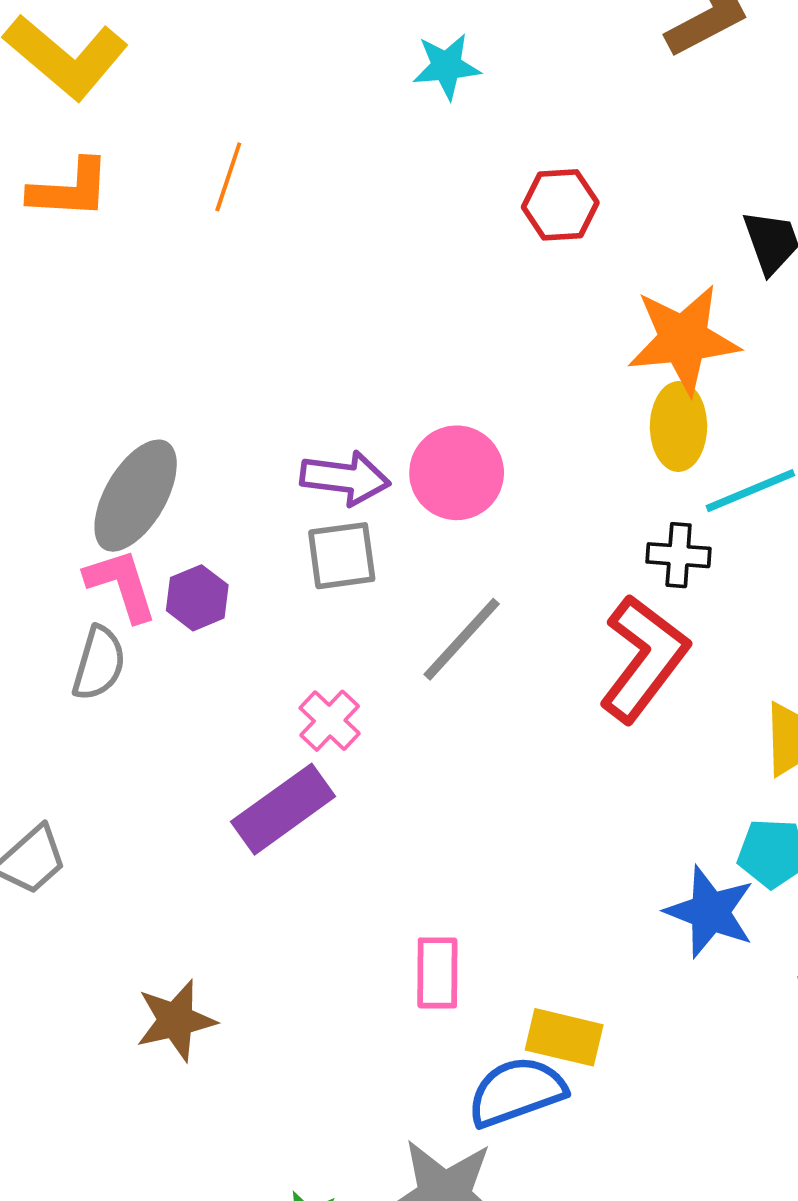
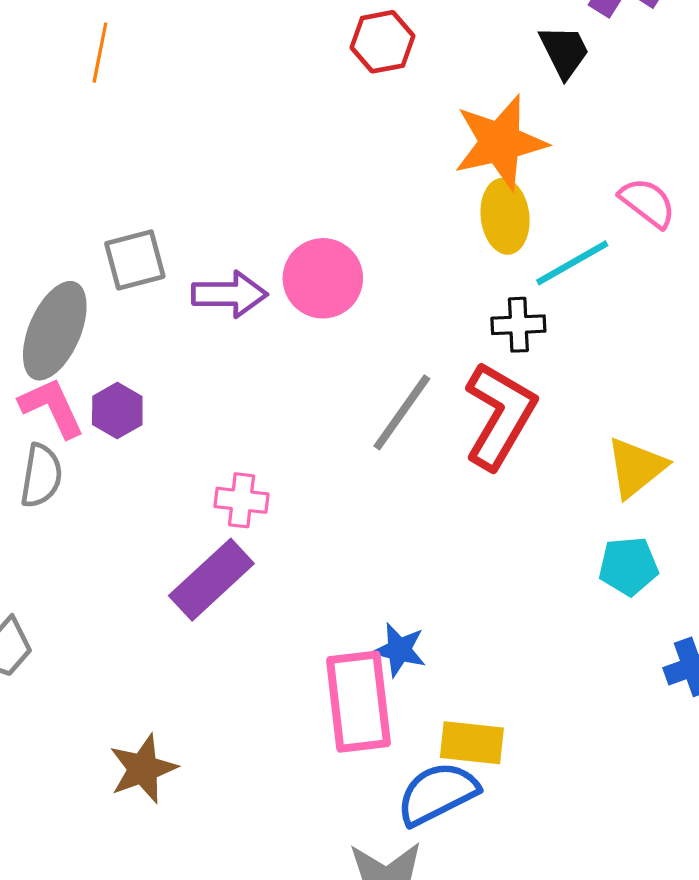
gray square: (342, 556) -> (135, 260), moved
gray line: (462, 639) -> (402, 412), moved
pink cross: (330, 721) -> (242, 500), turned -30
blue star: (710, 912) -> (399, 650), moved, size x0.7
pink rectangle: (437, 973) -> (358, 702), size x1.6

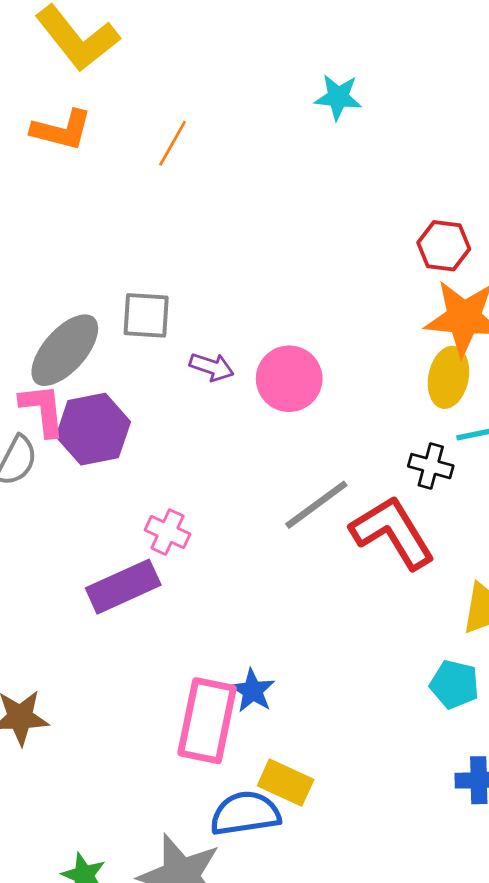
red hexagon: (382, 42) -> (444, 246), moved
purple arrow: (229, 294) -> (212, 367), size x0.7
purple hexagon: (117, 410) -> (93, 429), size x1.6
red L-shape: (500, 415) -> (393, 532), turned -80

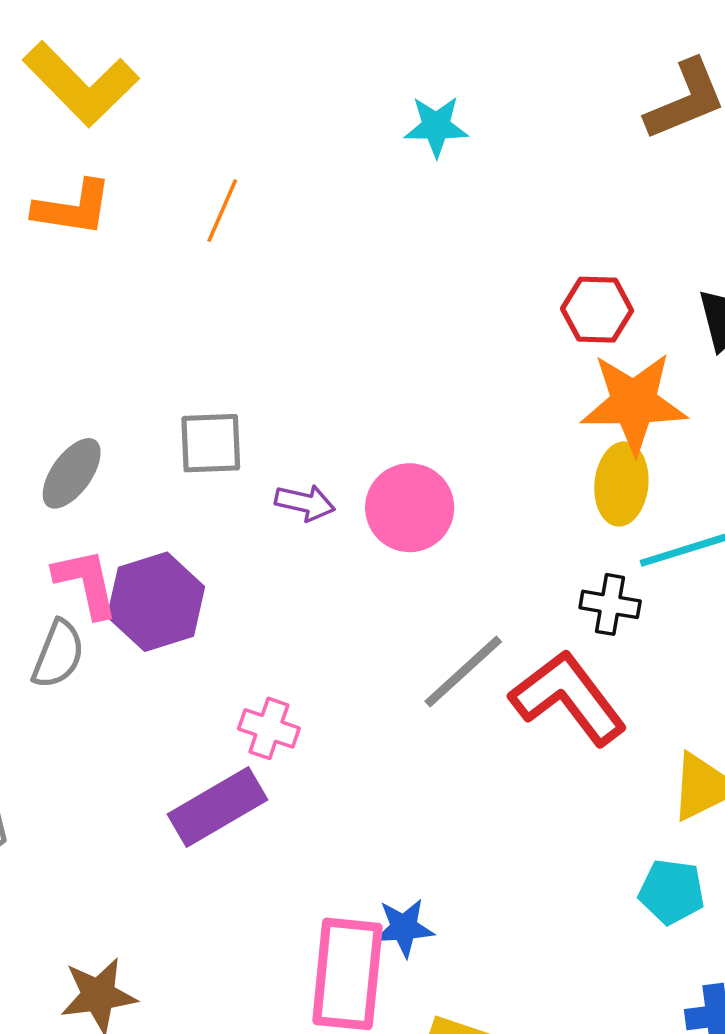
gray ellipse: (65, 350) -> (72, 473), moved, size x0.7
blue star: (253, 691) -> (404, 928), turned -30

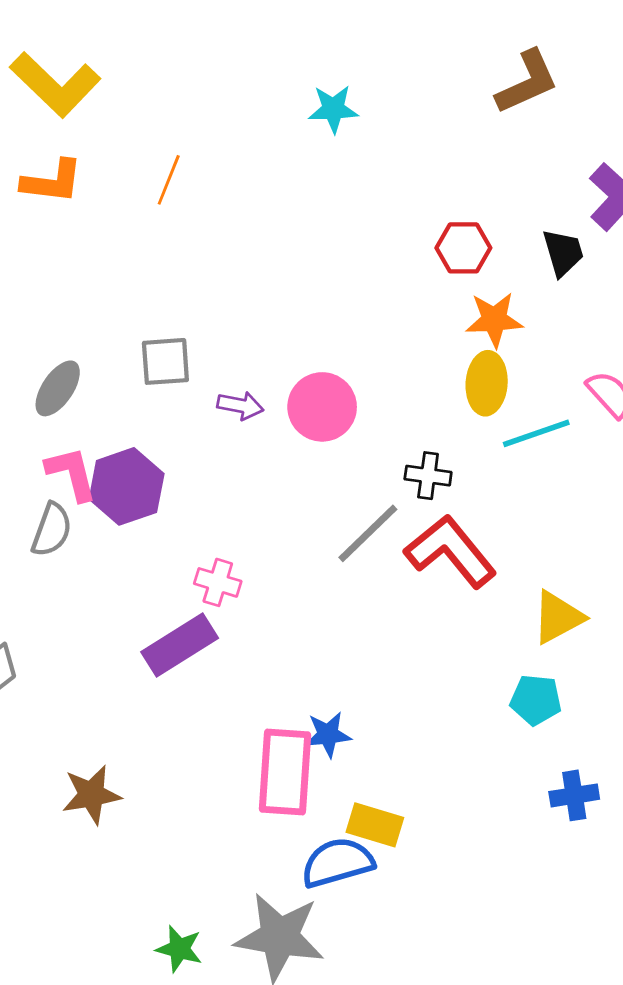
orange star: (634, 403) -> (494, 320), size x0.7
black cross: (610, 604) -> (428, 476), moved

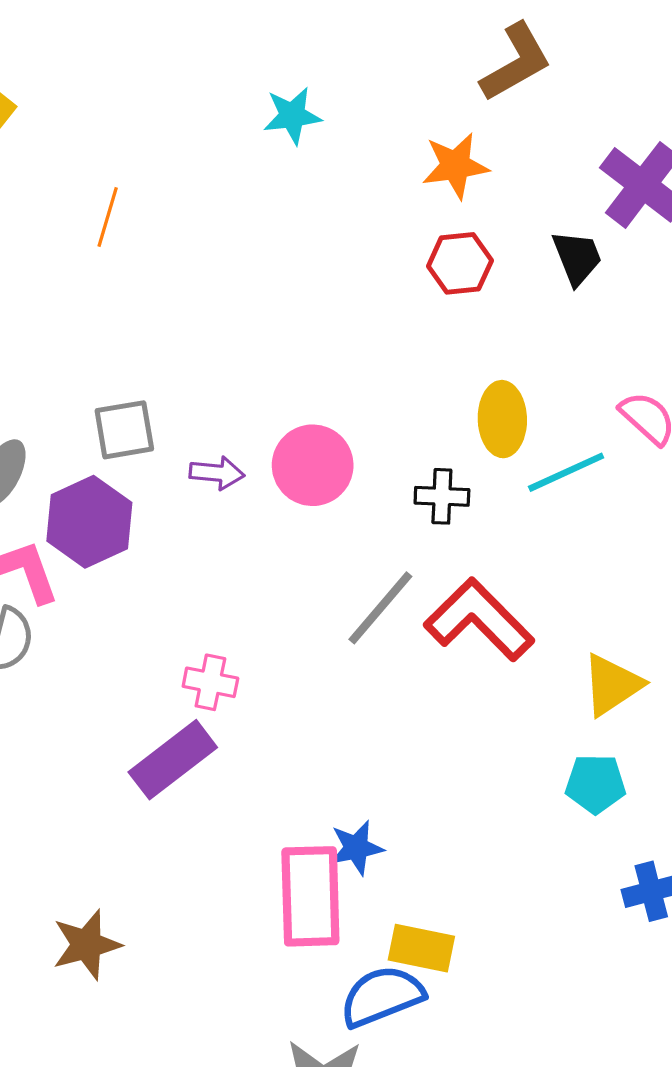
orange star: (494, 320) -> (455, 166), moved
black cross: (428, 476) -> (442, 496), moved
purple hexagon: (127, 486) -> (89, 522), moved

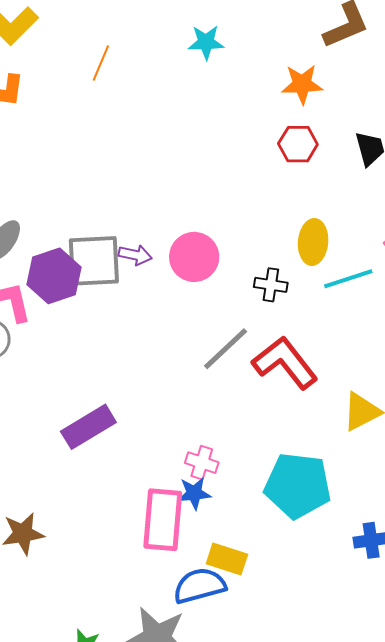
orange line: (108, 217) -> (101, 63), moved
gray square: (124, 430) -> (94, 261), moved, size x1.5
pink cross: (210, 682) -> (202, 463), moved
cyan pentagon: (595, 784) -> (298, 485), moved, size x1.8

